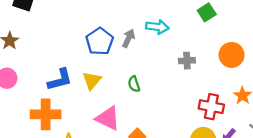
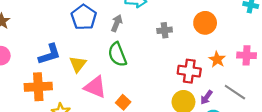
gray arrow: (128, 38) -> (117, 23), moved
yellow triangle: (92, 81) -> (78, 64), moved
green semicircle: (134, 84) -> (117, 54), size x1.6

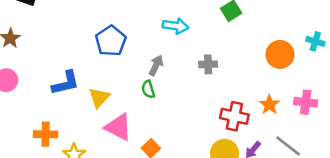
gray arrow: (117, 23) -> (156, 65), moved
orange circle: (205, 23) -> (280, 54), moved
green semicircle: (117, 54) -> (148, 89), size x0.6
orange cross: (38, 87) -> (46, 134), moved, size x0.7

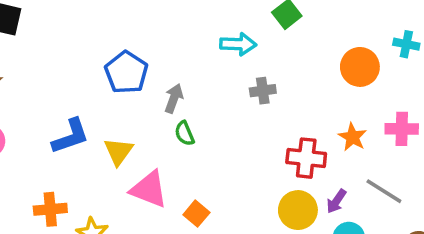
cyan arrow: (176, 26) -> (238, 44), moved
gray arrow: (156, 65) -> (174, 98), moved

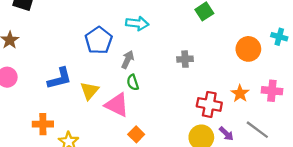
cyan arrow: (238, 44) -> (137, 23), moved
pink triangle: (149, 189) -> (117, 105), moved
purple arrow: (336, 201) -> (226, 134), turned -84

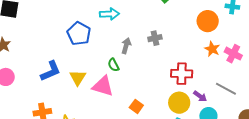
gray arrow: (128, 60) -> (126, 46), moved
pink cross: (272, 91) -> (233, 54), turned 30
orange star: (240, 93) -> (212, 49), moved
orange square: (136, 134) -> (136, 106), moved

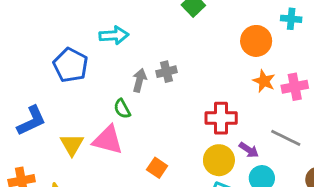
gray cross: (155, 38) -> (167, 72), moved
pink cross: (233, 54) -> (295, 87), turned -36
yellow triangle: (78, 78) -> (72, 145), moved

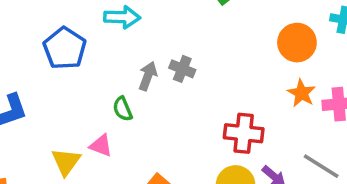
gray cross: (167, 72) -> (182, 69), turned 30
pink triangle: (108, 140) -> (101, 146), size x0.6
yellow triangle: (72, 145) -> (66, 162), moved

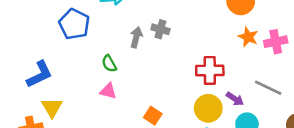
green semicircle: (123, 109) -> (109, 64), moved
yellow triangle: (66, 162) -> (52, 107), moved

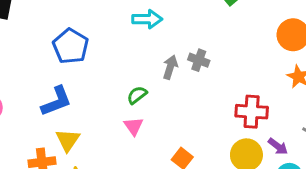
blue pentagon: (74, 24) -> (71, 46), moved
green semicircle: (109, 64) -> (137, 95), turned 78
pink triangle: (108, 91) -> (134, 126), turned 36

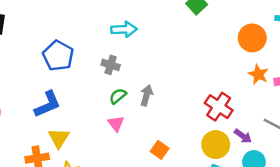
gray cross: (199, 60) -> (111, 65), moved
gray arrow: (170, 67) -> (147, 95), moved
red cross: (252, 112) -> (219, 107), turned 32

